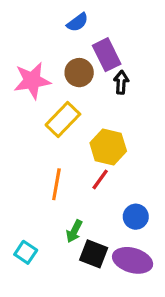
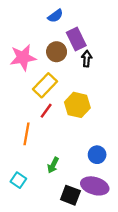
red line: (100, 179) -> (46, 111), moved
orange line: (56, 184) -> (26, 134), moved
black square: (94, 254) -> (70, 195), moved

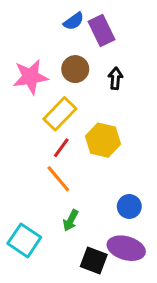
purple rectangle: (76, 39) -> (101, 30), moved
orange line: (26, 134) -> (58, 179), moved, turned -50
cyan square: (18, 180) -> (24, 240), size x1.5

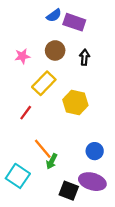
purple rectangle: (101, 30) -> (74, 22), turned -45
pink star: (30, 77) -> (22, 56), size x0.6
red line: (61, 148) -> (26, 113), moved
orange line: (58, 179) -> (43, 149), moved

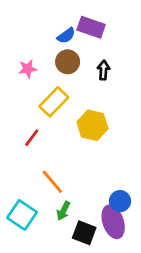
blue semicircle: (54, 15) -> (66, 36), moved
blue circle: (95, 151) -> (120, 201), moved
green arrow: (52, 161) -> (63, 211), moved
purple ellipse: (92, 182) -> (113, 222), turned 55

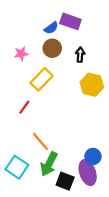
yellow hexagon: (92, 125) -> (92, 85), moved
green arrow: (63, 211) -> (49, 164), size x1.6

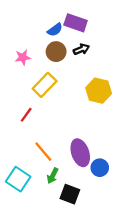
black arrow: (80, 55) -> (81, 49), moved, turned 64
green arrow: (49, 164) -> (53, 176), size x0.6
purple ellipse: (88, 173) -> (80, 153), moved

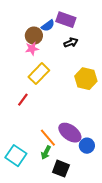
brown circle: (56, 52) -> (34, 36), moved
pink star: (23, 57) -> (32, 49), moved
orange line: (43, 152) -> (48, 138), moved
purple ellipse: (80, 153) -> (70, 133), turned -35

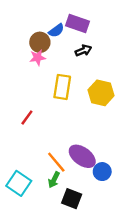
yellow rectangle: (39, 74) -> (62, 87), moved, turned -35

